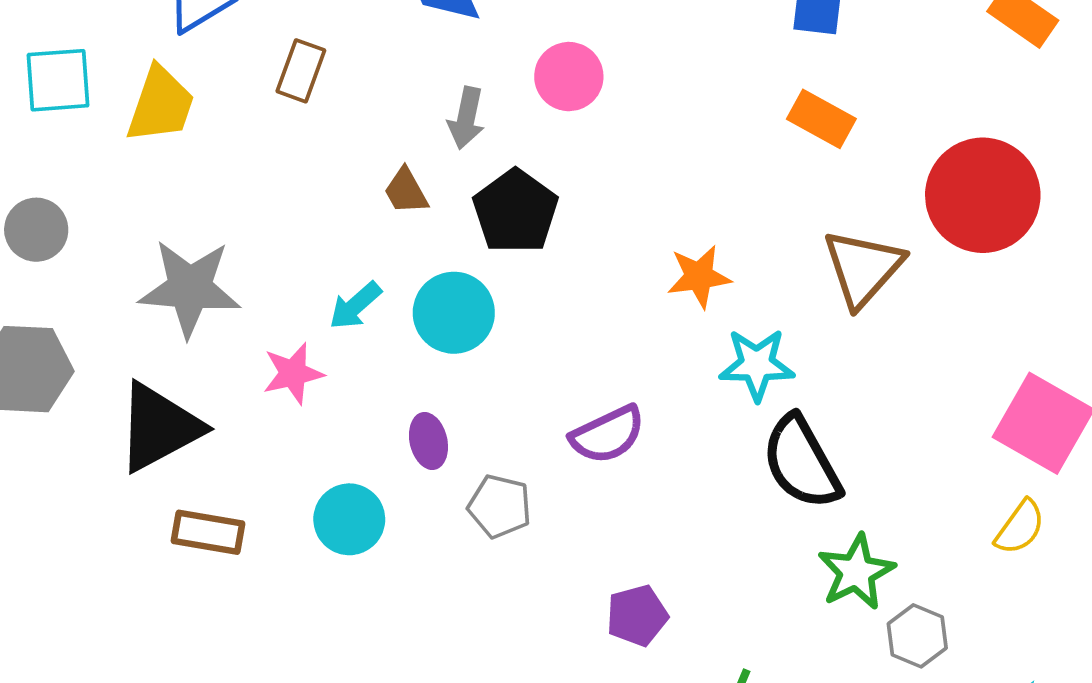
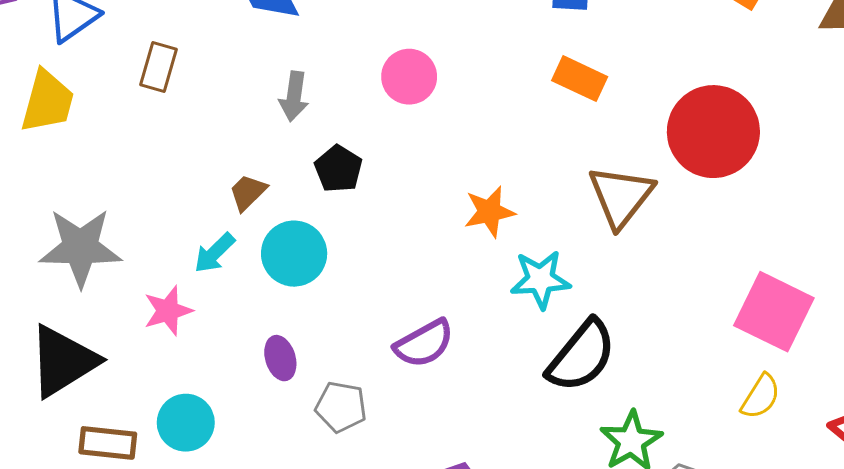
pink circle: (569, 77) -> (409, 77), moved
brown trapezoid: (406, 191) -> (248, 192), moved, turned 78
black pentagon: (515, 211) -> (338, 169), size x0.7
black semicircle: (801, 462) -> (581, 356), turned -108
cyan circle: (349, 519) -> (186, 423), moved

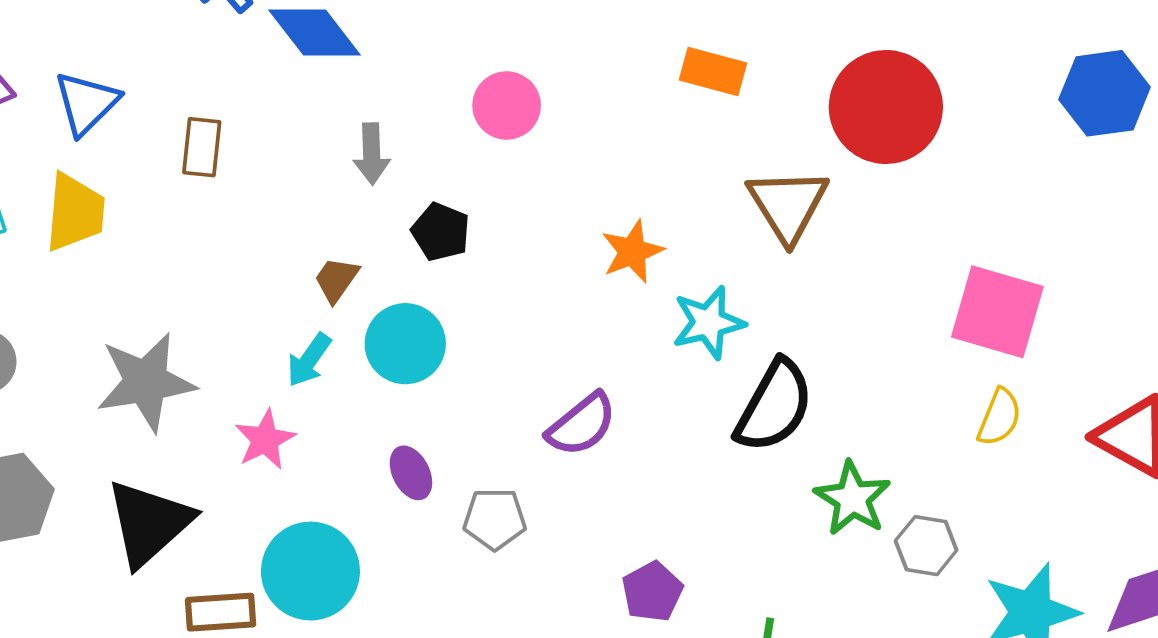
cyan circle: (186, 423) -> (310, 571), size x1.4

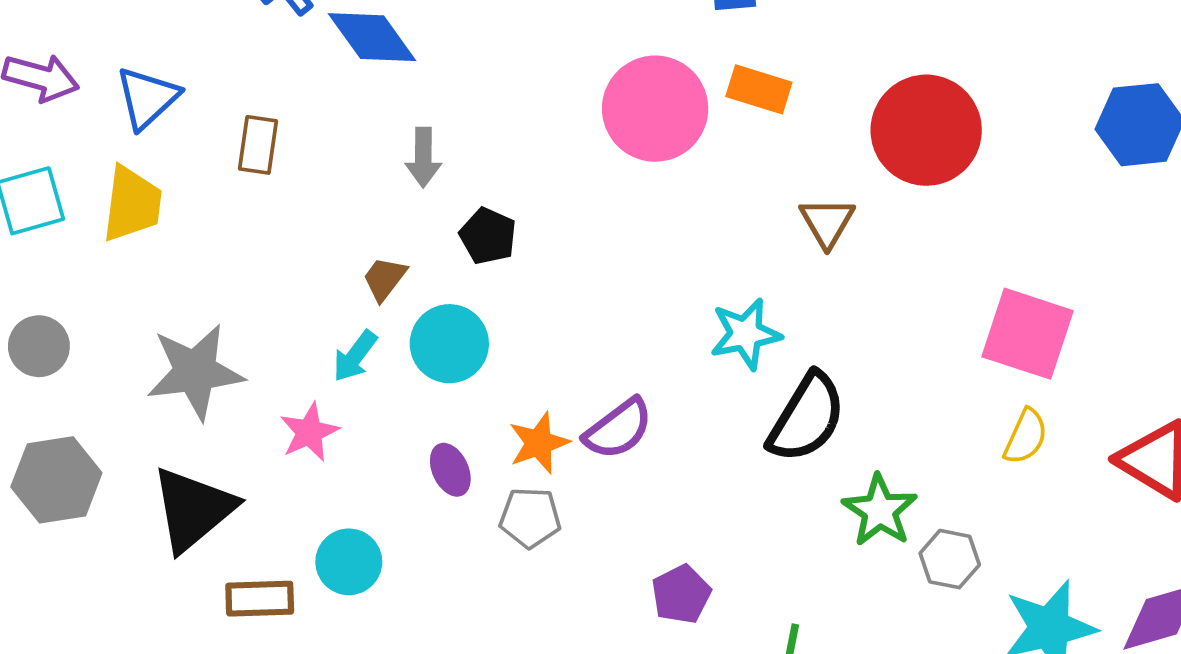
pink circle: (507, 105) -> (655, 109), moved, size x1.6
brown triangle: (788, 205) -> (827, 222), size x0.7
orange star: (632, 252) -> (539, 443), moved
cyan circle: (310, 571) -> (349, 562), size x0.7

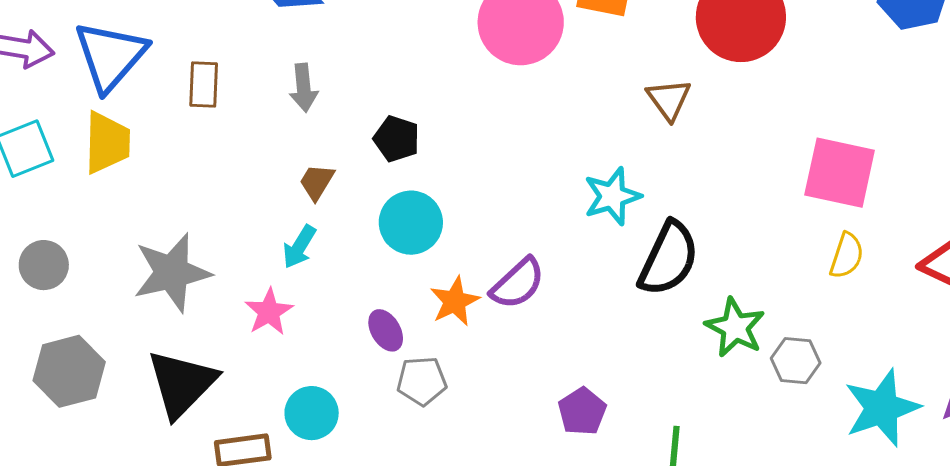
blue triangle: (147, 98) -> (110, 56), size x1.4
gray arrow: (423, 157) -> (304, 88), moved
cyan circle: (449, 344) -> (411, 223), moved
gray pentagon: (530, 518) -> (422, 381), moved

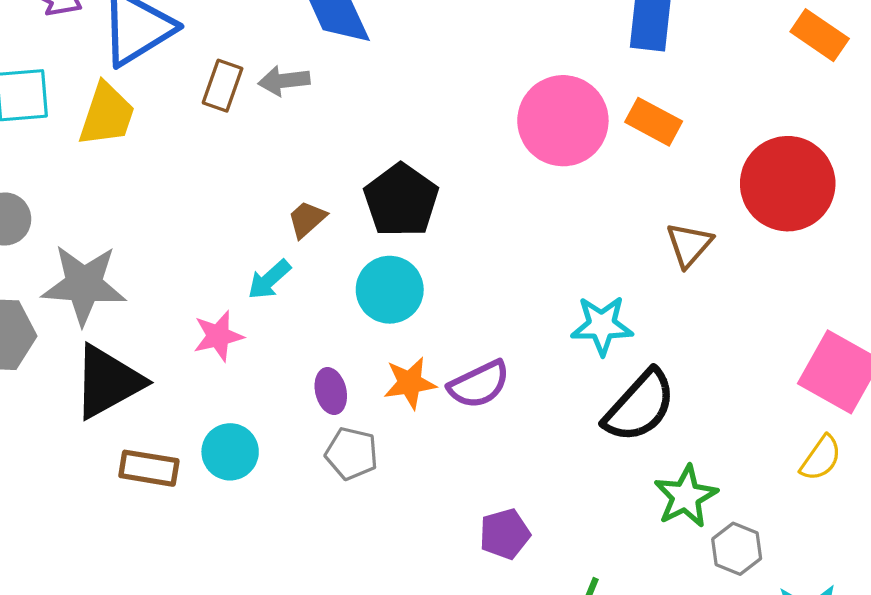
gray arrow: (304, 88) -> (284, 81), moved, turned 72
black pentagon: (397, 139) -> (401, 200), size x1.5
gray star: (172, 273) -> (84, 285), moved

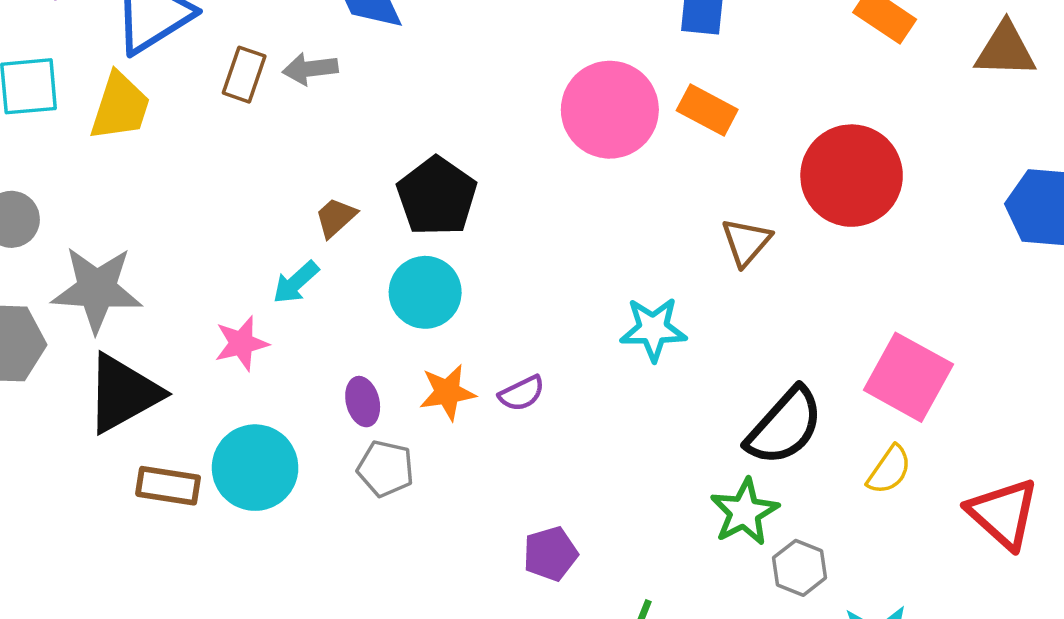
purple semicircle: (479, 384) -> (522, 393), size x0.7
black semicircle: (640, 406) -> (785, 426), moved
cyan circle: (230, 452) -> (255, 468), size x1.4

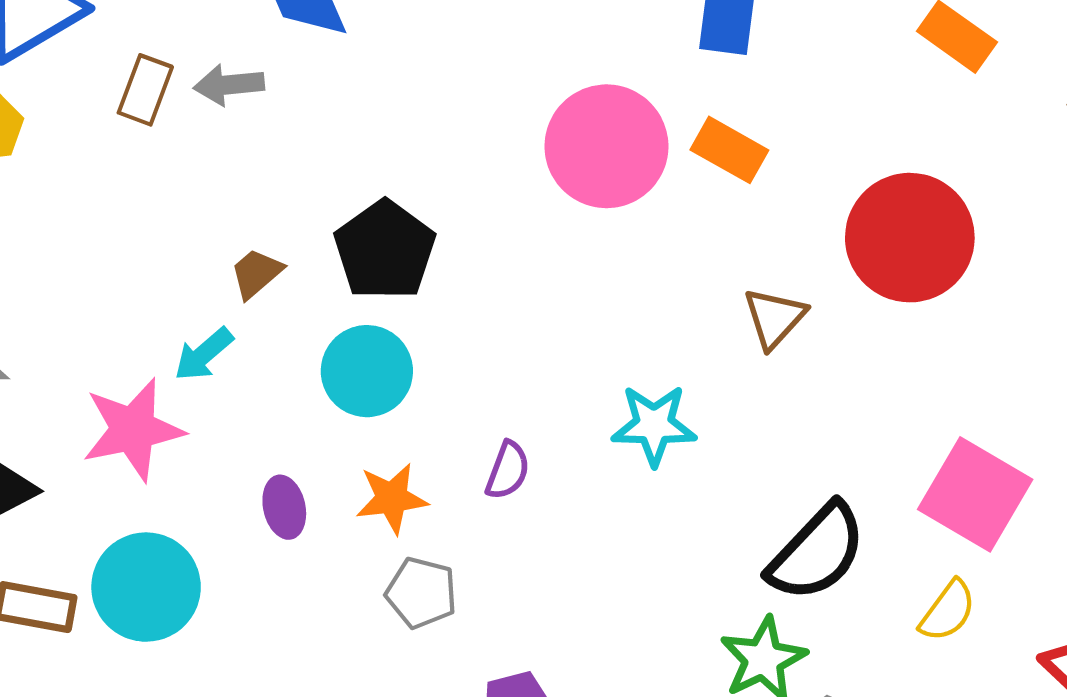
pink star: (241, 343) -> (133, 430), size x1.5
purple semicircle: (522, 393) -> (508, 470), moved, turned -45
gray pentagon: (385, 468) -> (421, 593), moved

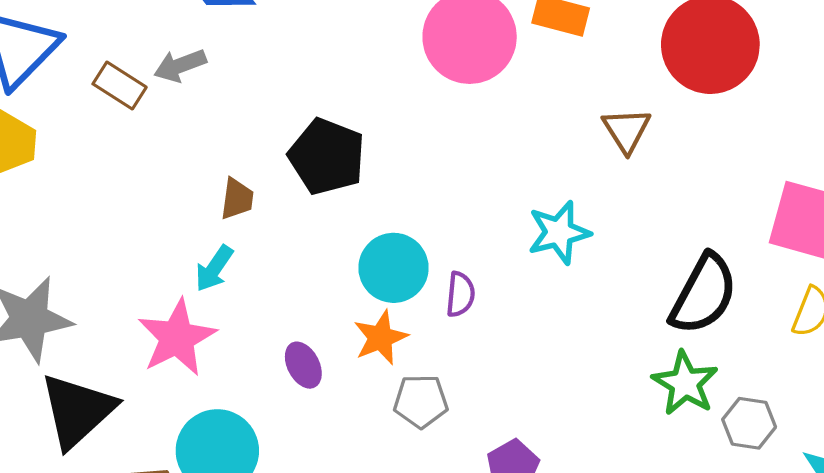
brown rectangle: (145, 90) -> (120, 86), turned -63
brown trapezoid: (256, 273) -> (237, 199), turned 153
cyan circle: (367, 371) -> (394, 268), moved

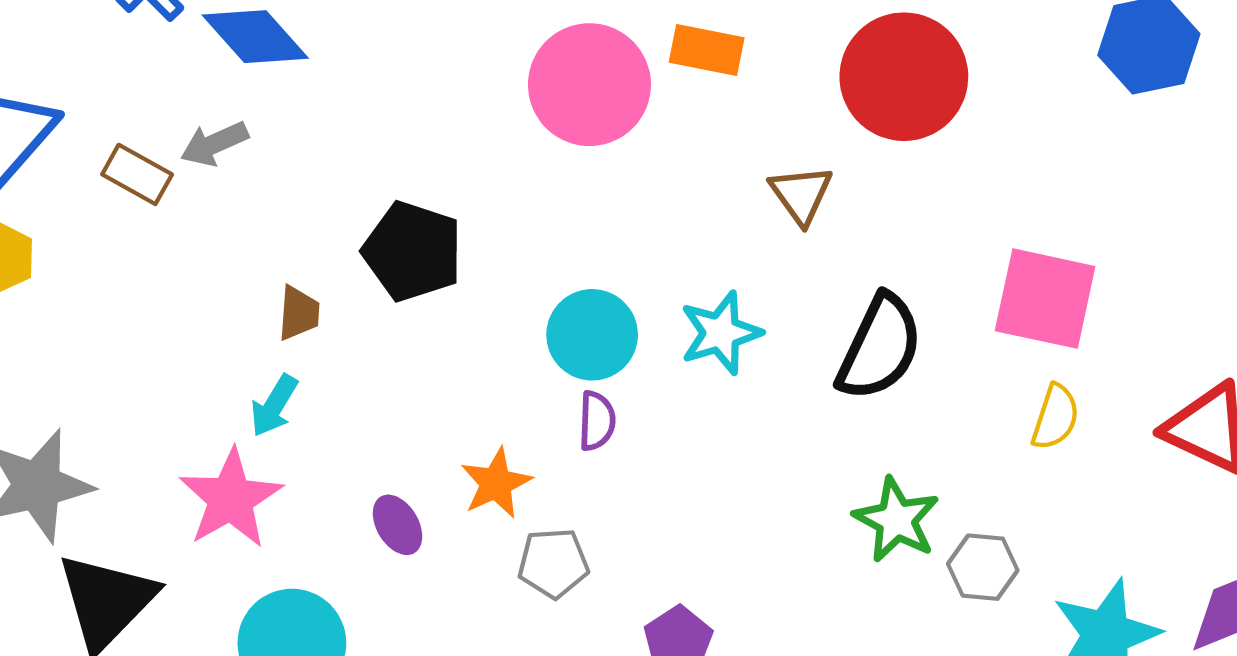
cyan circle: (394, 268) -> (592, 335), moved
black semicircle: (704, 294) -> (880, 347), moved

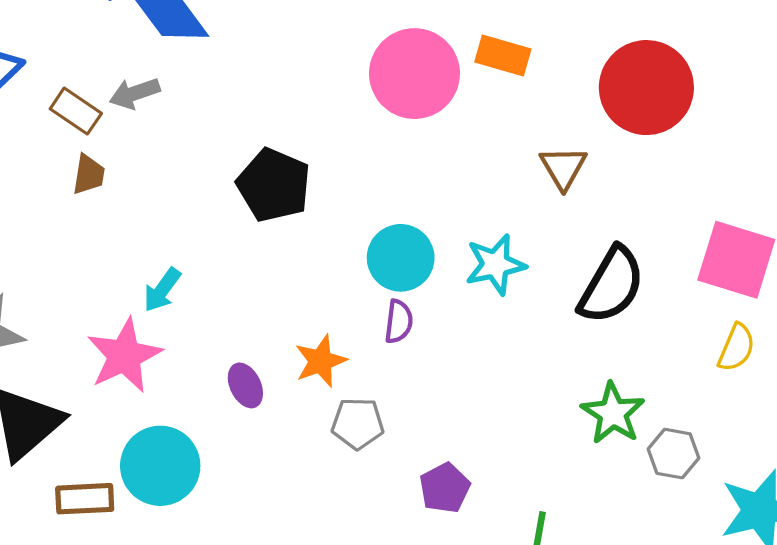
brown trapezoid: (299, 313) -> (89, 175), moved

